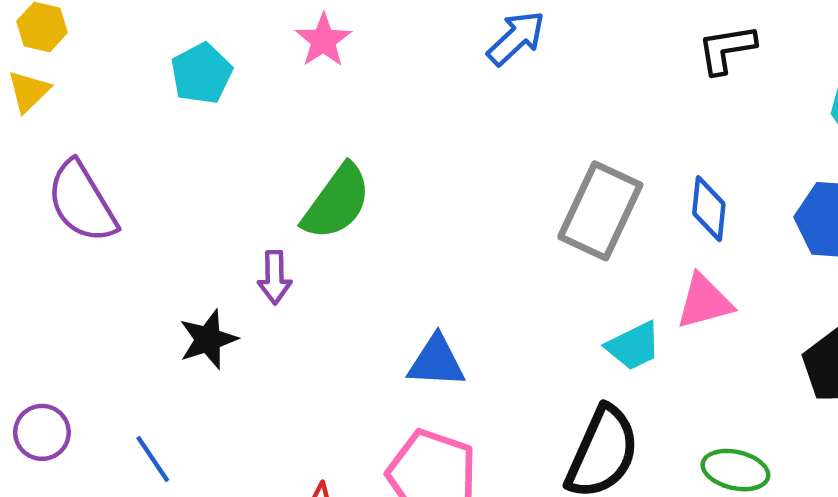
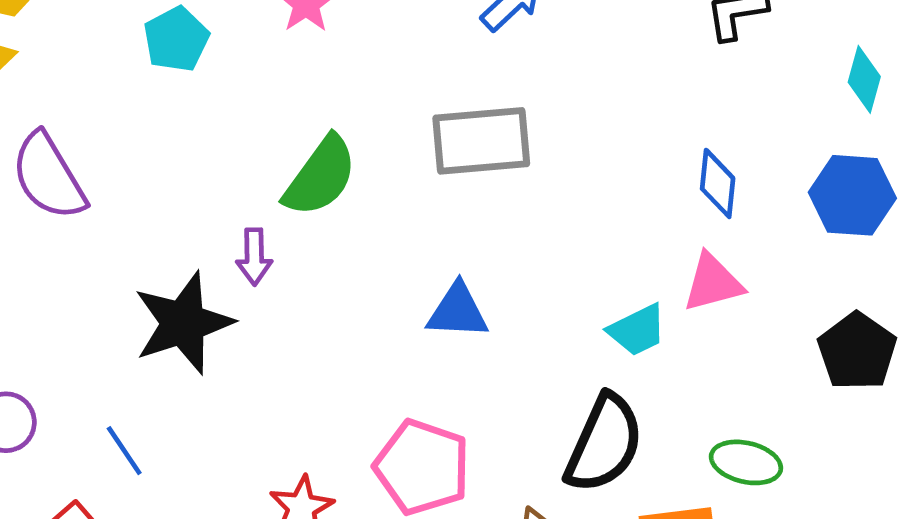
gray rectangle: (600, 211) -> (481, 141), moved, turned 60
black star: (208, 339) -> (183, 323), size x1.6
blue triangle: (436, 362) -> (458, 311), moved

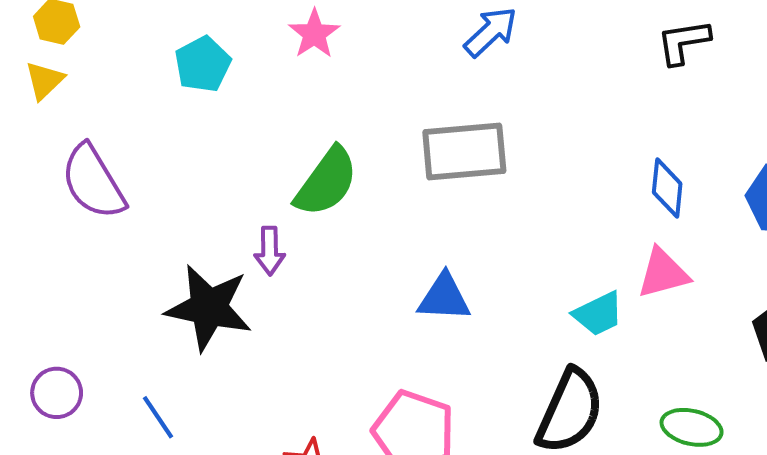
black star: (183, 323) -> (209, 308), turned 30

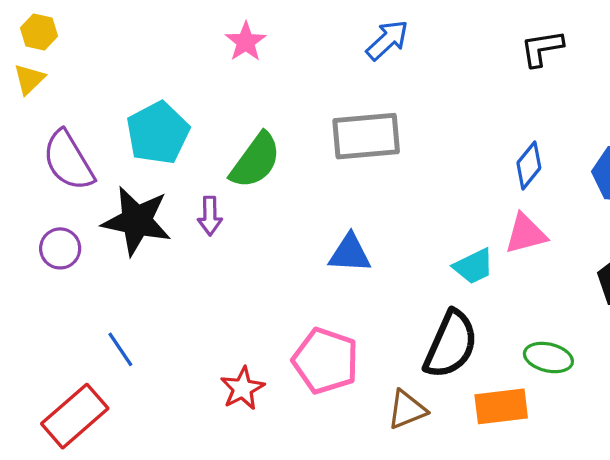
cyan pentagon: (203, 64) -> (158, 133), moved, size x1.4
blue diamond: (667, 188) -> (529, 165), turned 33
black star: (209, 308) -> (137, 221), moved
purple circle: (57, 393) -> (60, 248), moved

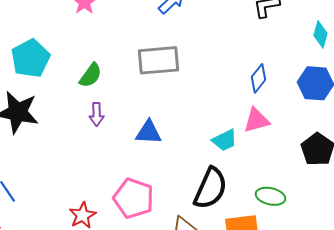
green semicircle: (255, 161) -> (91, 75), size x0.7
purple arrow: (210, 216) -> (97, 114), moved

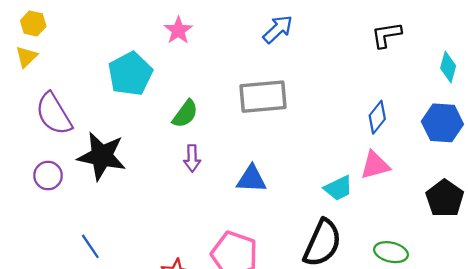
cyan pentagon: (31, 58) -> (130, 74), moved

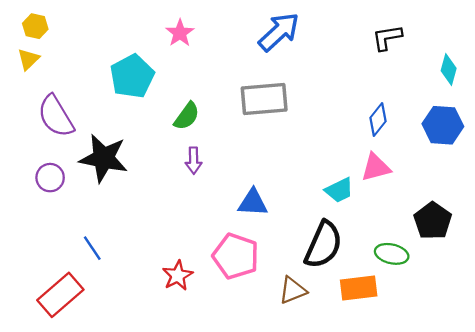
blue arrow: (278, 29) -> (279, 32), size x1.4
blue triangle: (252, 179) -> (253, 203), moved
black pentagon: (445, 198) -> (433, 221), moved

